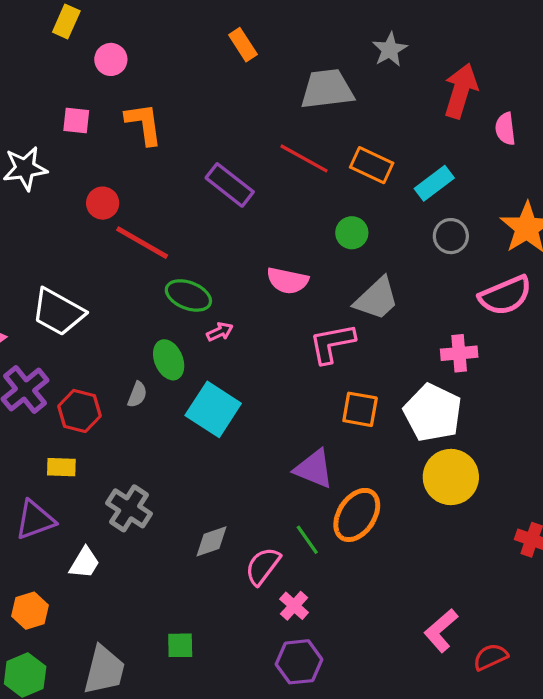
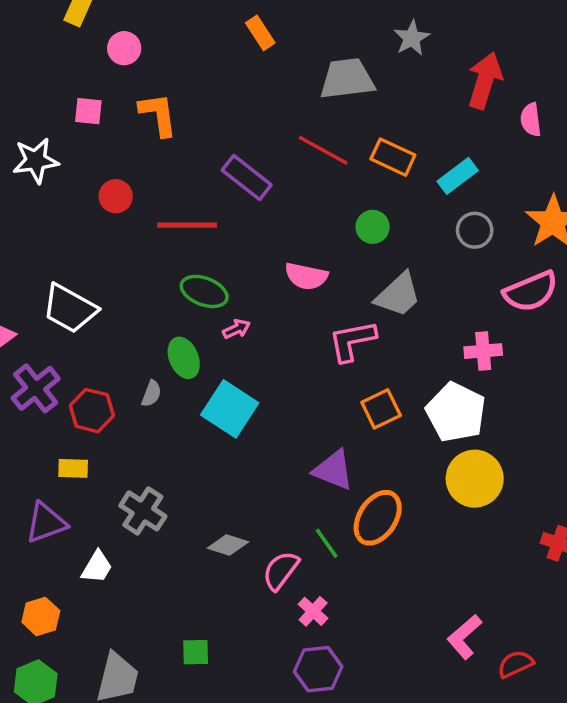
red line: (142, 243) -> (187, 225), moved, turned -30
orange square: (360, 409) -> (381, 409), turned -36
gray diamond: (212, 541) -> (228, 545), turned 36

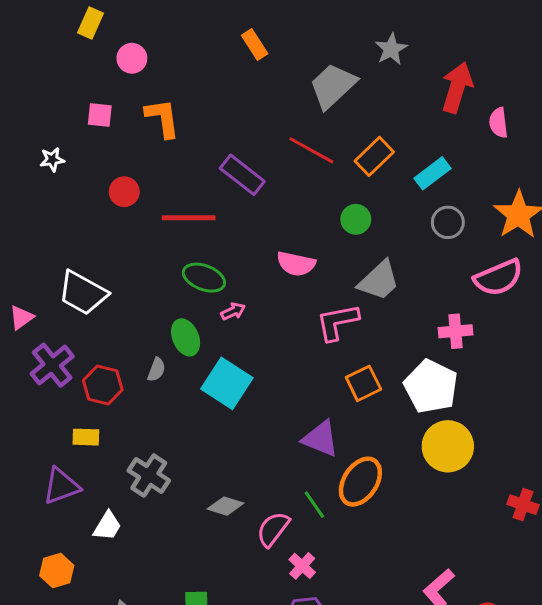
gray trapezoid: (347, 79) -> (333, 86), turned -36
orange rectangle: (393, 157) -> (374, 156), turned -69
white star: (36, 160) -> (52, 159), size x0.6

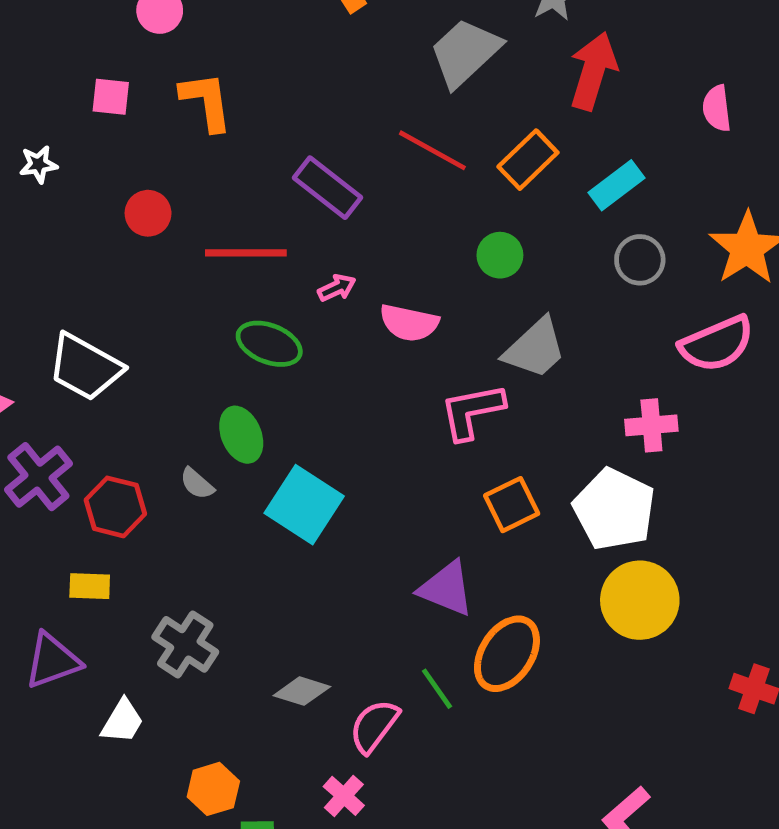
red arrow: (457, 87) -> (593, 71), moved
pink arrow: (233, 311) -> (337, 288), moved
gray semicircle: (156, 370) -> (197, 484), turned 110
pink cross: (302, 566) -> (344, 796), moved
orange hexagon: (57, 571) -> (213, 789), moved

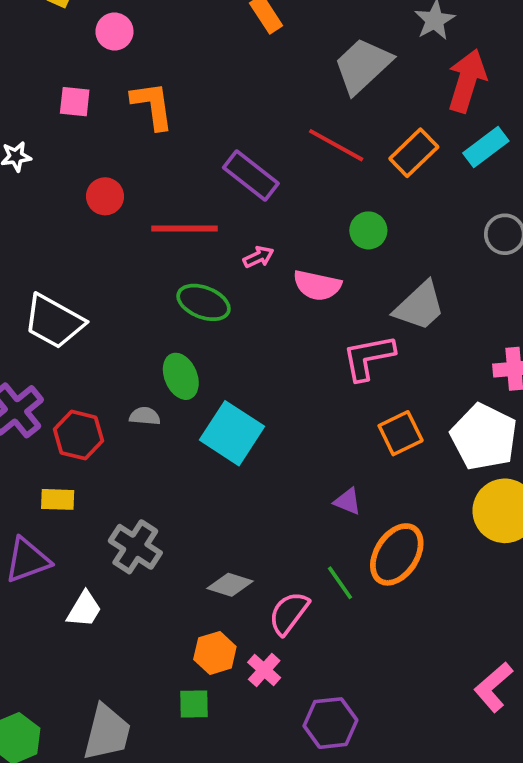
cyan rectangle: (616, 185) -> (486, 147), moved
green circle: (500, 255) -> (368, 230), moved
gray semicircle: (197, 484) -> (145, 416), turned 144
purple triangle: (446, 588) -> (348, 501), size x0.6
orange hexagon: (213, 789) -> (215, 653), moved

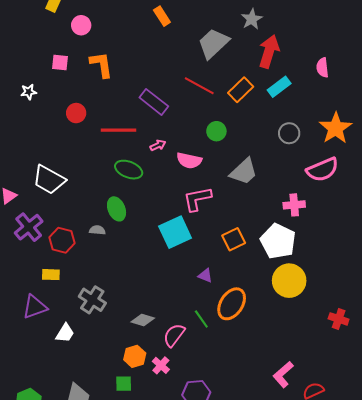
pink L-shape: (368, 357) -> (197, 199), moved
cyan square: (232, 433) -> (175, 232), moved, turned 32

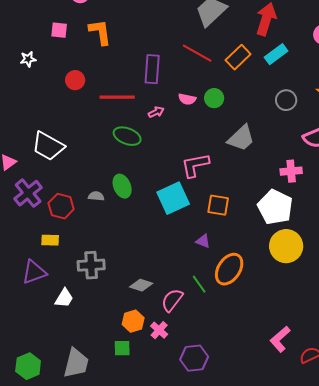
purple rectangle: (154, 102) -> (152, 69), turned 56
pink semicircle: (189, 160) -> (187, 99), moved, size x0.7
green ellipse: (117, 209) -> (122, 186), moved
orange square: (234, 239) -> (218, 205), moved, turned 35
gray cross: (92, 300) -> (91, 265), turned -36

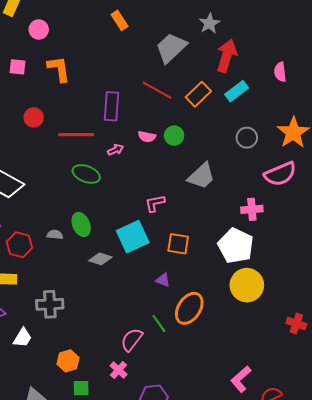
pink L-shape: (195, 165) -> (155, 203), size x0.7
gray diamond: (141, 285) -> (100, 259), moved
orange hexagon: (133, 321) -> (68, 361), moved

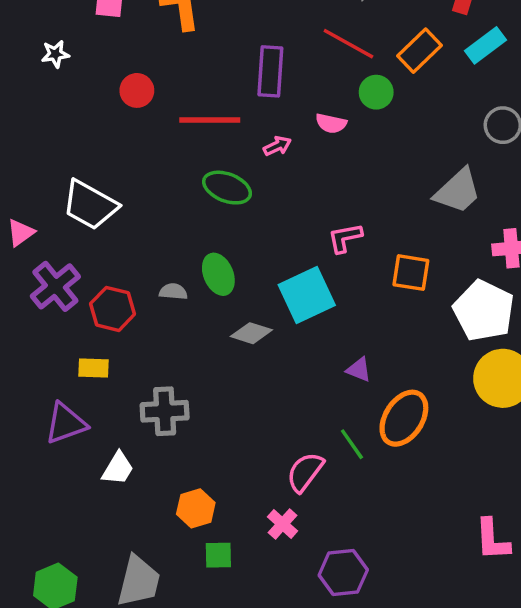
green circle: (174, 136) -> (376, 92), moved
gray trapezoid: (201, 176) -> (458, 191), moved
orange square: (178, 244) -> (411, 273), moved
pink L-shape: (241, 379) -> (492, 540), turned -52

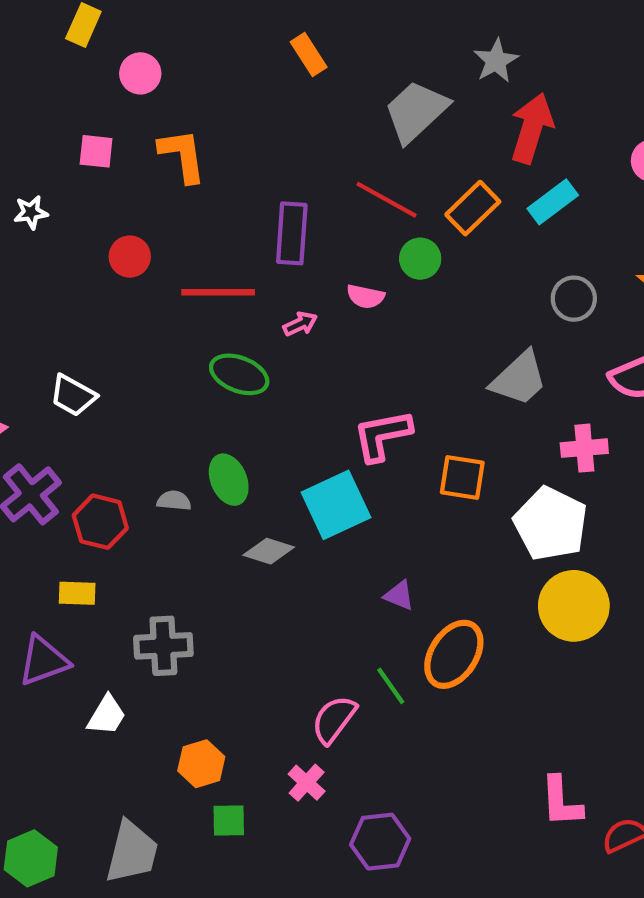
white trapezoid: (90, 205) -> (73, 395), size x0.7
pink L-shape: (345, 238) -> (382, 435), size x1.4

